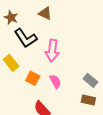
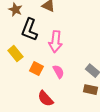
black L-shape: (25, 38) -> (29, 30), turned 55

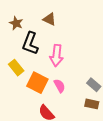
orange square: (36, 69) -> (37, 83), size x1.5

